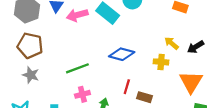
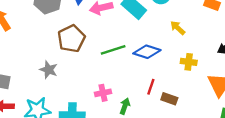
yellow arrow: (172, 43) -> (178, 28), moved
brown pentagon: (30, 46) -> (71, 39), moved, turned 30
green line: (77, 68) -> (113, 50), moved

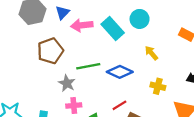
gray star: (49, 70) -> (67, 83), moved
red line: (151, 87) -> (119, 105), turned 32

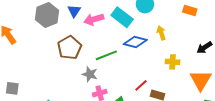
yellow arrow: (151, 53) -> (161, 33), turned 32
blue diamond: (120, 72) -> (135, 42), moved

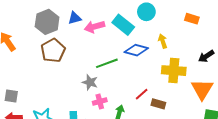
blue triangle: (74, 11) -> (75, 18), turned 40
brown pentagon: (70, 48) -> (53, 51), moved
yellow cross: (173, 62) -> (174, 71), size x1.6

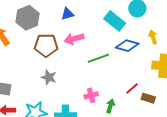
gray hexagon: (47, 22) -> (28, 18), moved
pink arrow: (94, 27) -> (74, 39), moved
brown pentagon: (53, 51) -> (46, 45), turned 30
gray star: (90, 82) -> (49, 77), moved

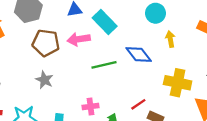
cyan rectangle: (115, 21) -> (105, 22), moved
yellow arrow: (153, 37) -> (170, 39), moved
blue diamond: (127, 46) -> (139, 54), turned 30

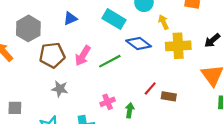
cyan rectangle: (105, 22) -> (114, 19), moved
pink arrow: (79, 39) -> (83, 56), moved, turned -36
yellow cross: (178, 83) -> (178, 46), moved

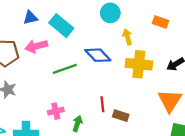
cyan rectangle: (114, 19) -> (61, 26), moved
pink arrow: (83, 56) -> (36, 46), moved, turned 36
red line: (150, 88) -> (102, 104), turned -56

